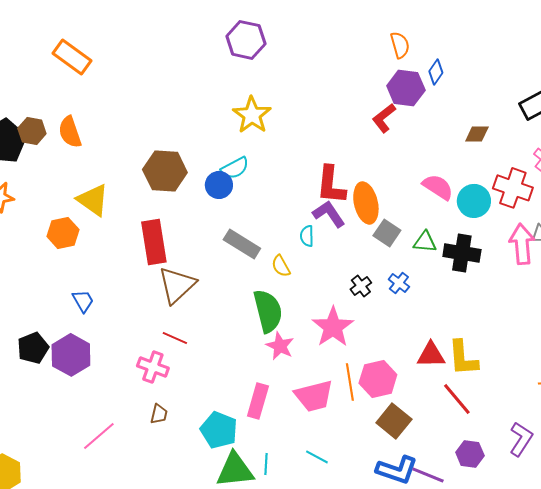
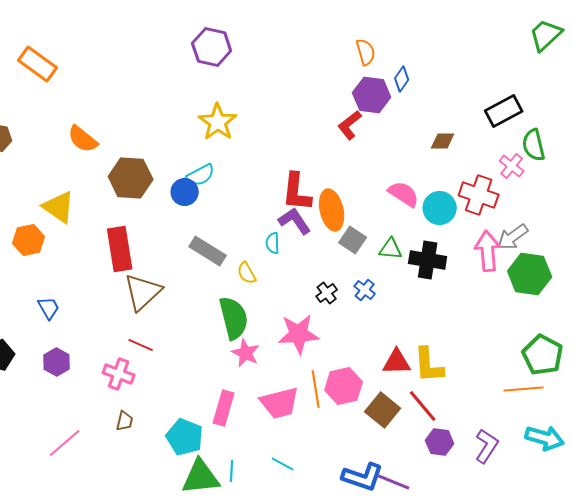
orange semicircle: (70, 132) -> (83, 139), moved, turned -32
pink star: (333, 327) -> (299, 334), turned 30
purple hexagon: (71, 355) -> (57, 362), moved, size x0.7
brown square: (394, 421) -> (383, 410), moved
purple hexagon: (470, 454) -> (440, 442), moved

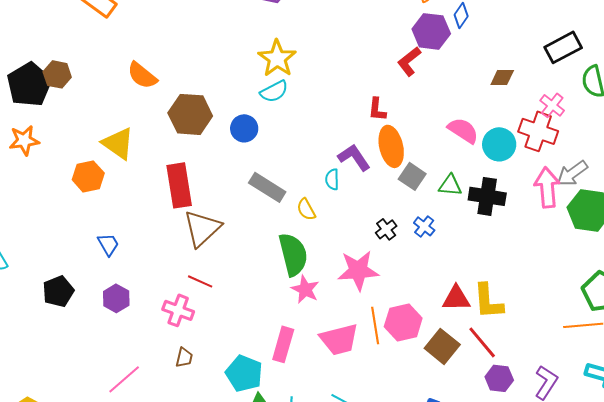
pink cross: (512, 166) -> (552, 105), moved
cyan semicircle: (201, 175) -> (274, 91), moved
red L-shape: (297, 192) -> (377, 109), moved, size x0.6

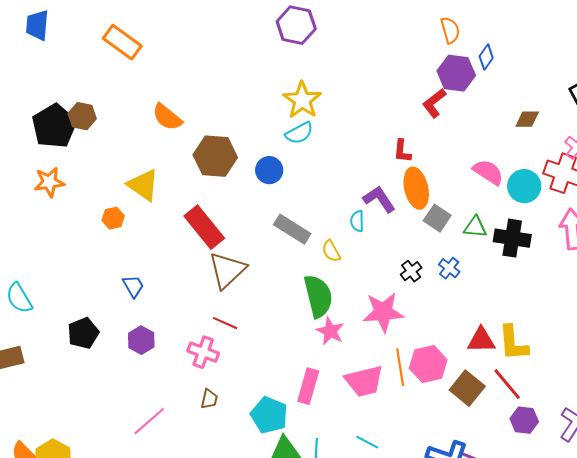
orange hexagon: (88, 176) -> (113, 218), size x0.7
red rectangle: (179, 185) -> (204, 227), turned -30

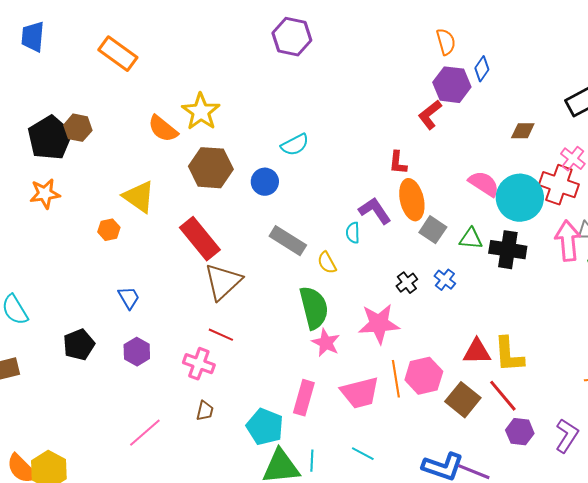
yellow star: (302, 100) -> (201, 112), moved
cyan circle: (524, 186) -> (520, 198), size x1.4

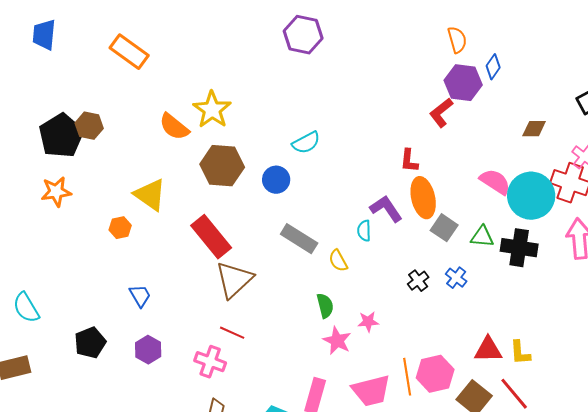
green semicircle: (314, 308) -> (325, 306), size x0.6
pink star: (379, 324) -> (368, 322), moved, size x0.5
yellow L-shape: (509, 355) -> (520, 353), size x0.7

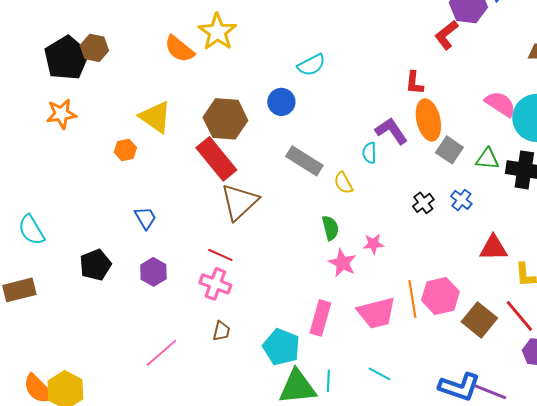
brown hexagon: (222, 166) -> (225, 119), moved
red line: (232, 333) -> (220, 255), moved
red triangle: (488, 350) -> (493, 248), moved

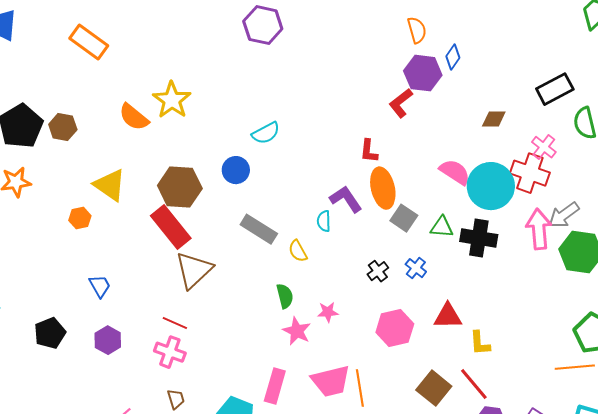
brown hexagon: (94, 48) -> (63, 127), moved
pink hexagon: (440, 296) -> (395, 328), moved
orange line: (412, 299) -> (360, 388), moved
brown trapezoid: (221, 331) -> (176, 399), turned -30

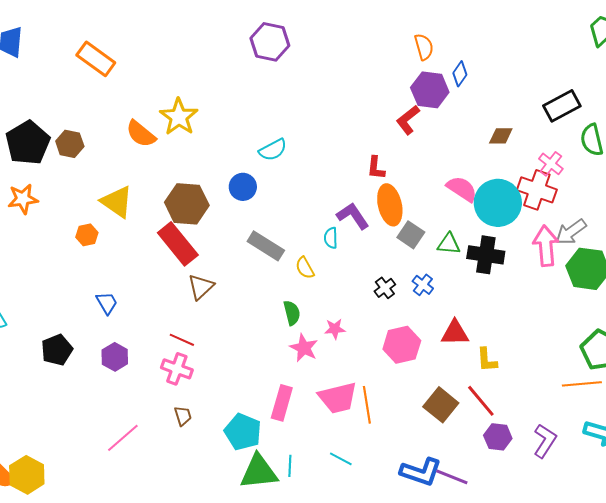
brown triangle: (194, 270) -> (201, 287), size x0.7

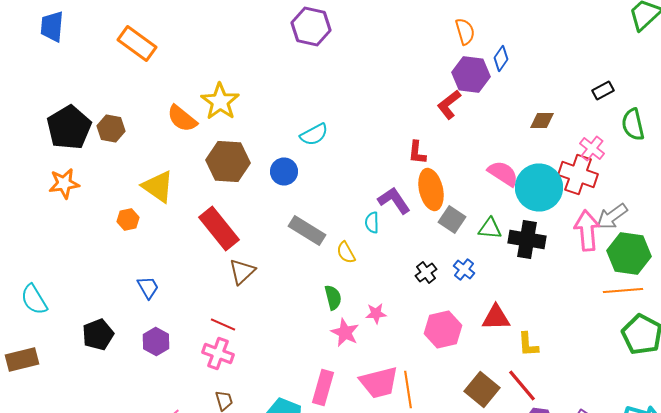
black rectangle: (562, 106) -> (603, 90), size x0.6
brown hexagon: (187, 204) -> (228, 162), moved
orange line: (582, 384) -> (623, 290), moved

